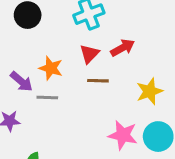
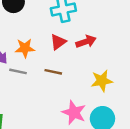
orange star: (51, 68) -> (25, 48), turned -30
brown line: (98, 81) -> (53, 72), moved

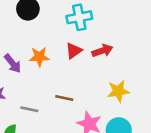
gray line: (18, 71) -> (29, 109), moved
brown line: (53, 72) -> (64, 98), moved

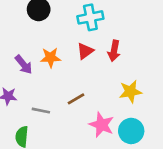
red arrow: (102, 51) -> (114, 51), turned 120
brown line: (64, 98) -> (76, 99), turned -42

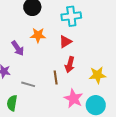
red arrow: (114, 51) -> (70, 65), moved
orange star: (50, 58) -> (38, 35), moved
brown line: (76, 99) -> (56, 78), turned -72

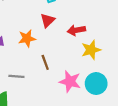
orange star: (38, 35) -> (27, 38), moved
red arrow: (70, 65) -> (76, 30), moved, turned 77

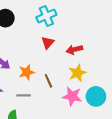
orange star: (27, 38) -> (27, 72), moved
yellow star: (91, 50) -> (77, 73), moved

